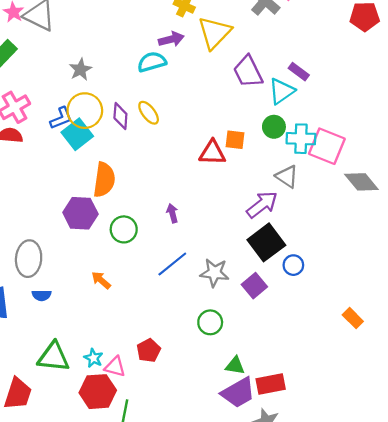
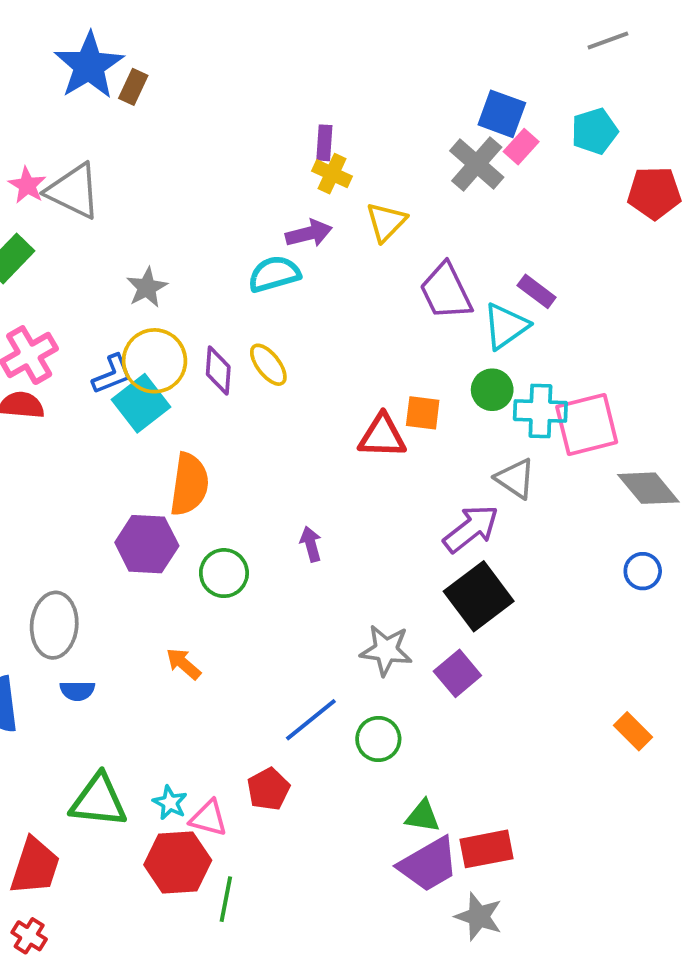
yellow triangle: (214, 33) -> (386, 222), size x0.7
pink square: (327, 146) -> (587, 424), turned -36
blue line: (172, 264) -> (311, 720), moved
blue circle: (293, 265) -> (643, 571), moved

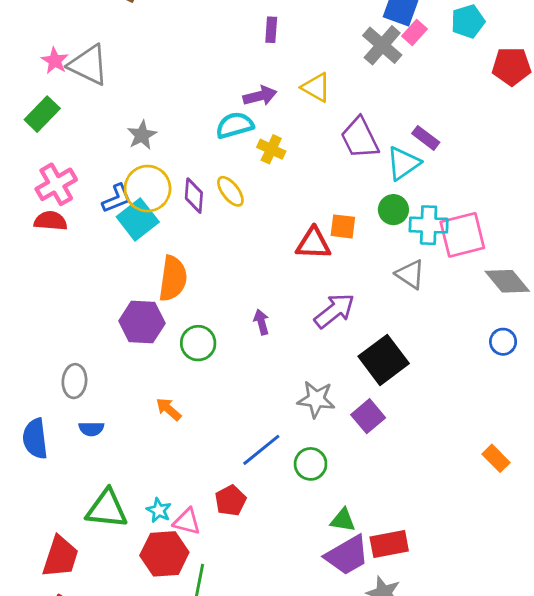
yellow cross: (332, 174) -> (271, 149), moved
yellow triangle: (386, 222) -> (316, 87), turned -44
purple arrow: (471, 529) -> (334, 311), moved
gray ellipse: (54, 625) -> (74, 381), size x0.7

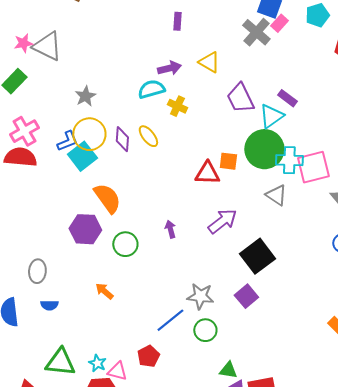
pink star: (55, 61) -> (23, 43), turned 30
green circle: (393, 210) -> (264, 149), size x1.8
red semicircle: (51, 221) -> (20, 157), size x1.4
orange semicircle: (173, 278) -> (107, 198), turned -44
gray star: (316, 399) -> (200, 296), moved

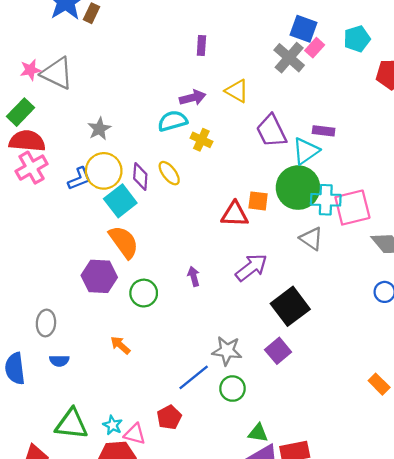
purple rectangle: (287, 98) -> (324, 131), turned -30
cyan square: (82, 156) -> (120, 201), moved
red semicircle: (20, 157) -> (27, 141), moved

